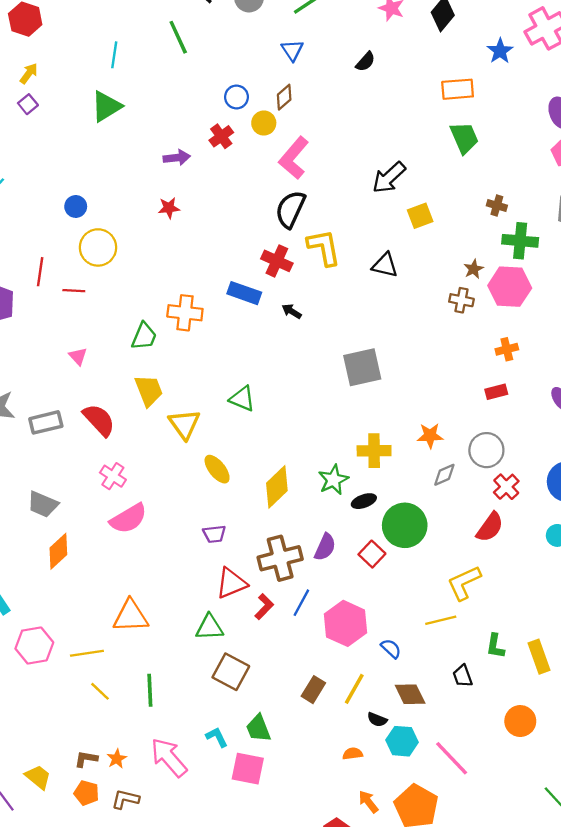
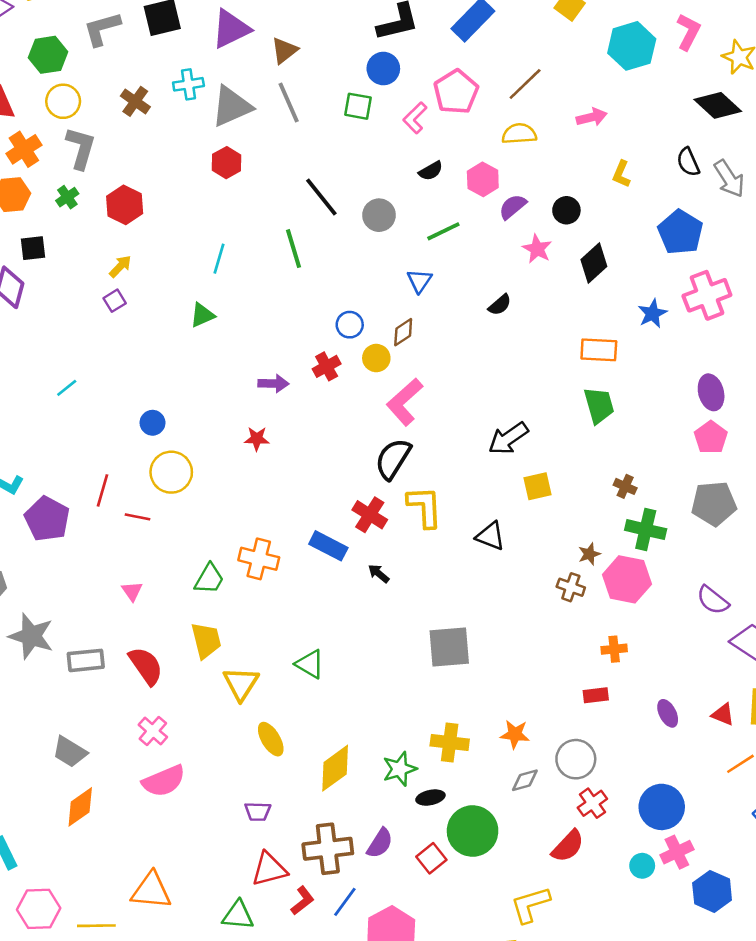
green triangle: (106, 106) -> (202, 315), size x0.7

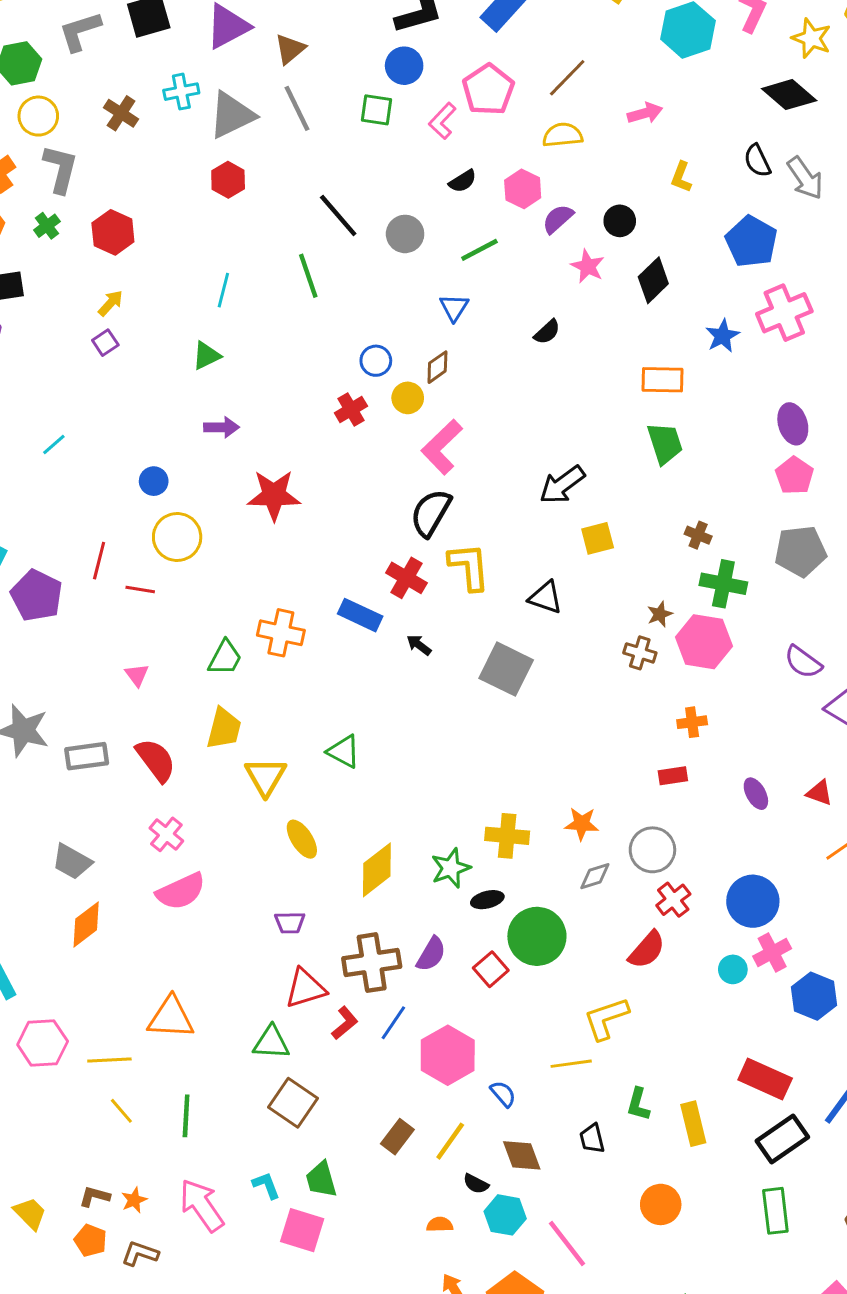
purple arrow: (273, 383) -> (222, 427), moved
red star: (257, 439) -> (274, 495), size x1.8
yellow trapezoid: (206, 640) -> (224, 728), turned 30
gray square: (449, 647) -> (506, 669), moved, turned 33

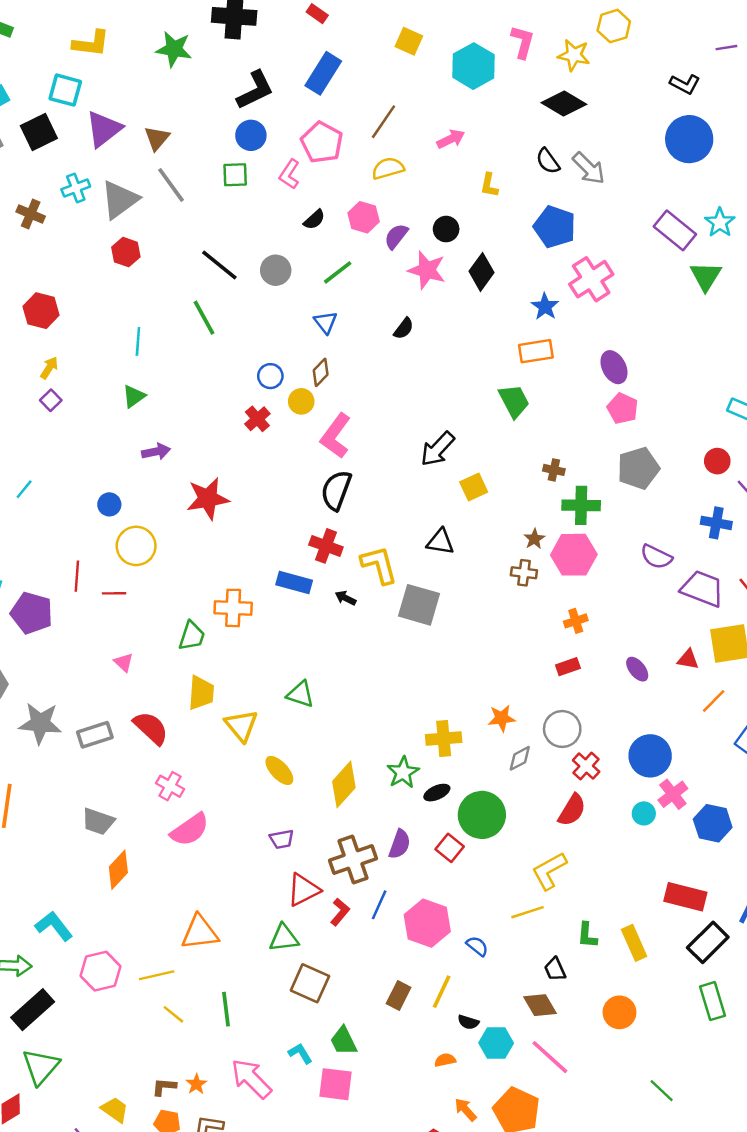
pink star: (588, 266) -> (427, 270), size x1.4
orange rectangle: (663, 380) -> (536, 351), moved
yellow L-shape: (469, 567) -> (379, 565), moved
brown diamond: (522, 1155) -> (540, 1005), moved

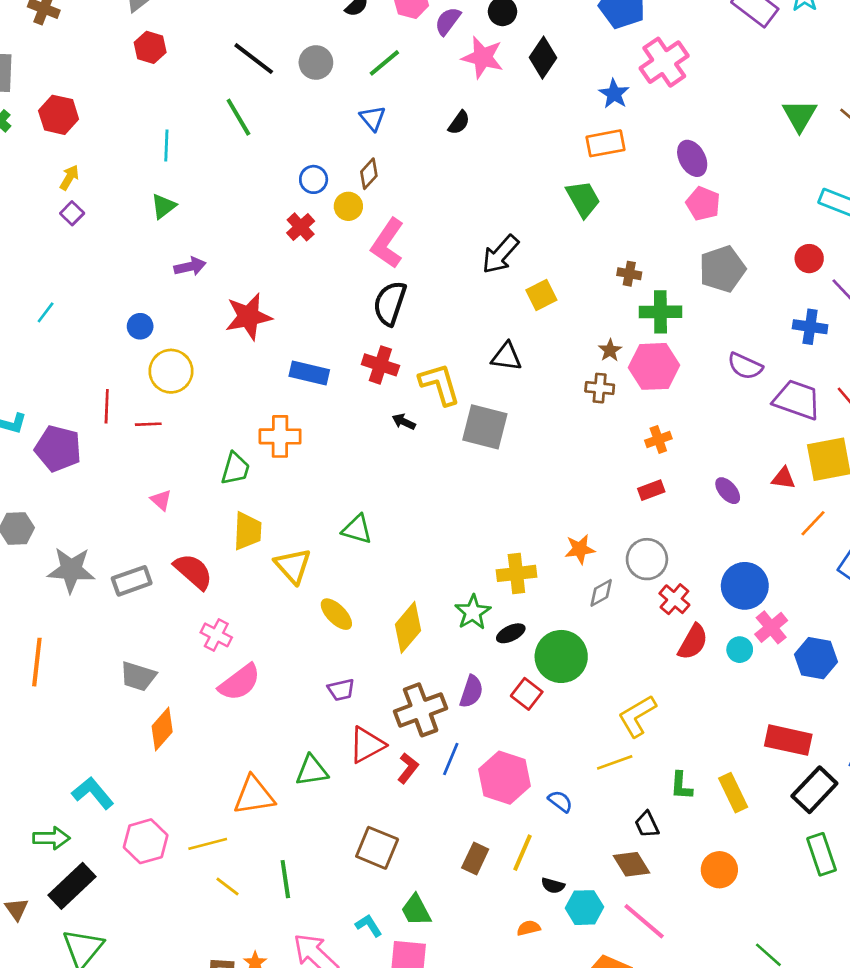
green triangle: (706, 276) -> (800, 115), moved
blue rectangle: (294, 582) -> (309, 373), moved
red semicircle: (572, 810) -> (693, 642), moved
green triangle: (284, 938) -> (312, 771), moved

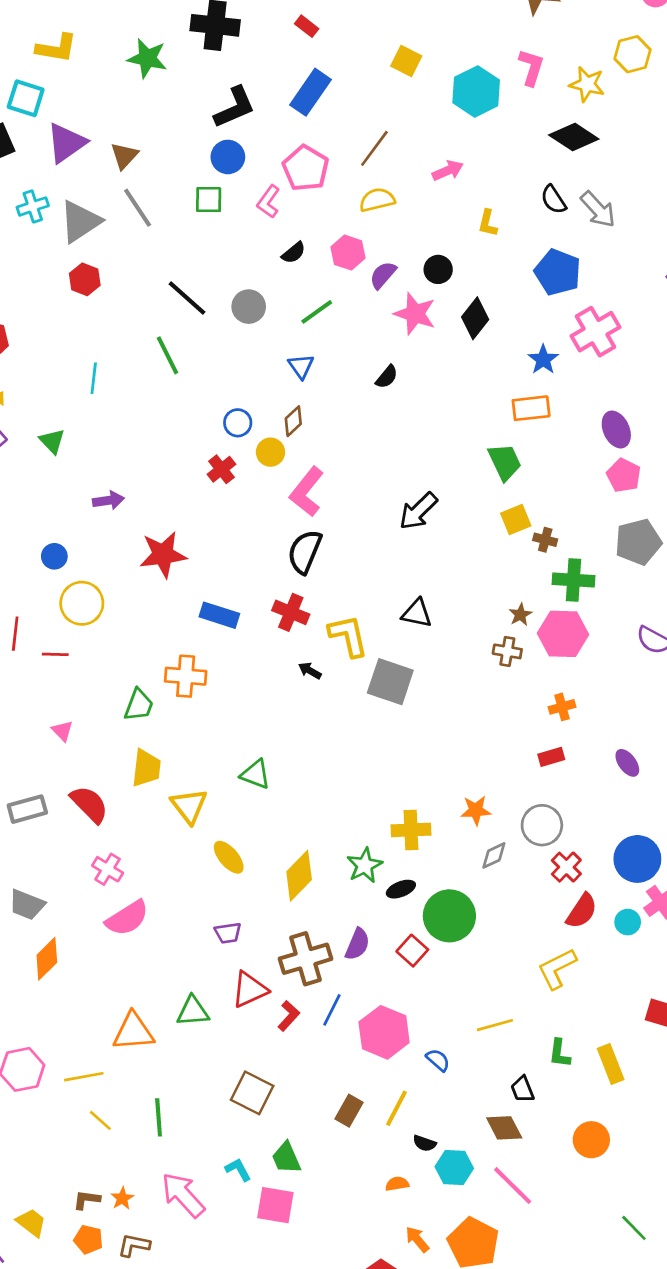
green triangle: (163, 206) -> (52, 441), moved, turned -40
yellow square: (541, 295) -> (516, 519), moved
yellow L-shape: (637, 716) -> (557, 969), moved

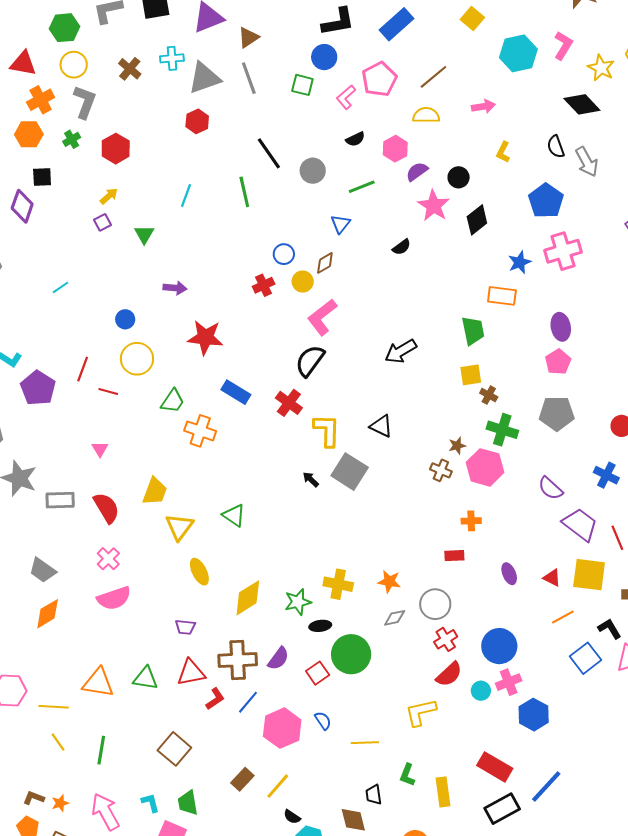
black arrow: (310, 671) -> (311, 479), moved
green trapezoid: (139, 705) -> (173, 401), moved
blue semicircle: (438, 1060) -> (323, 721), moved

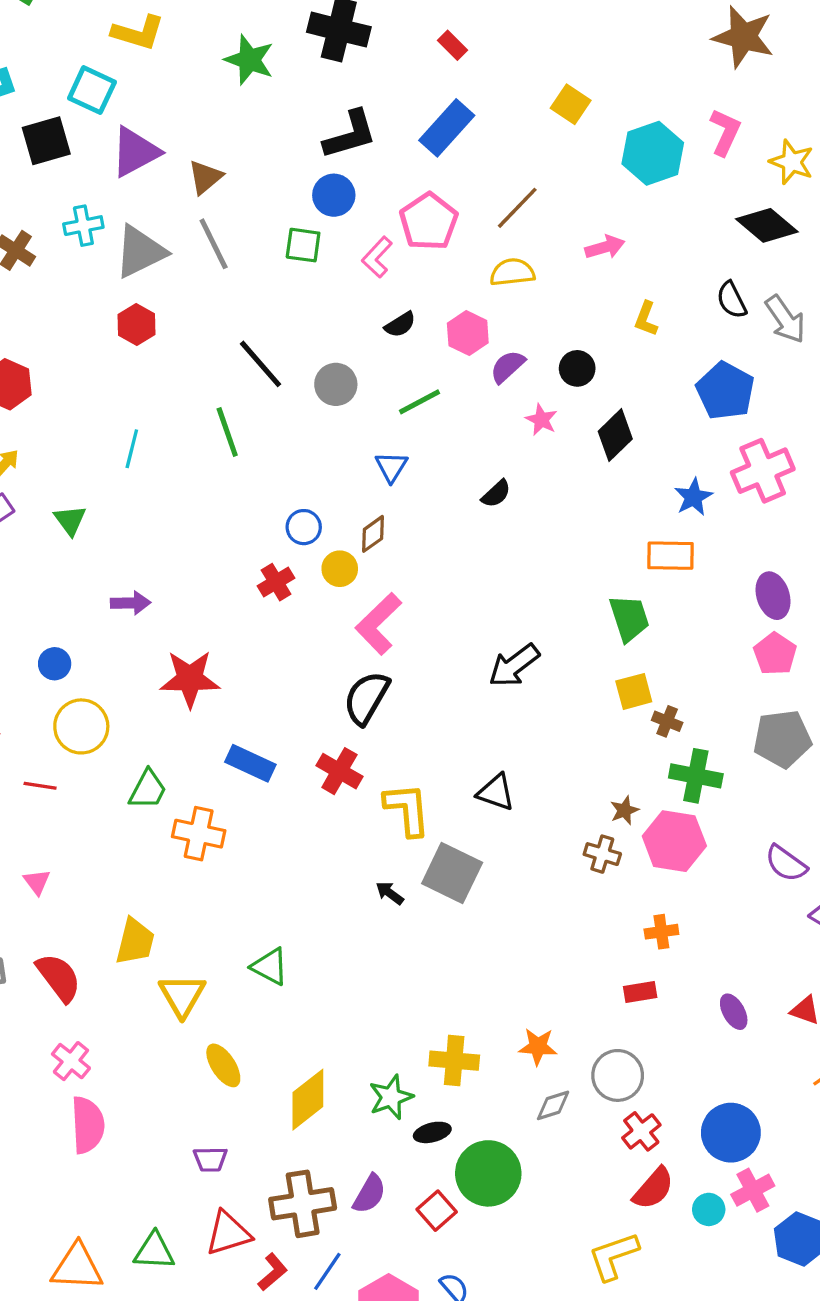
pink star: (434, 206) -> (541, 420), size x0.6
pink semicircle: (114, 598) -> (88, 1125), turned -68

